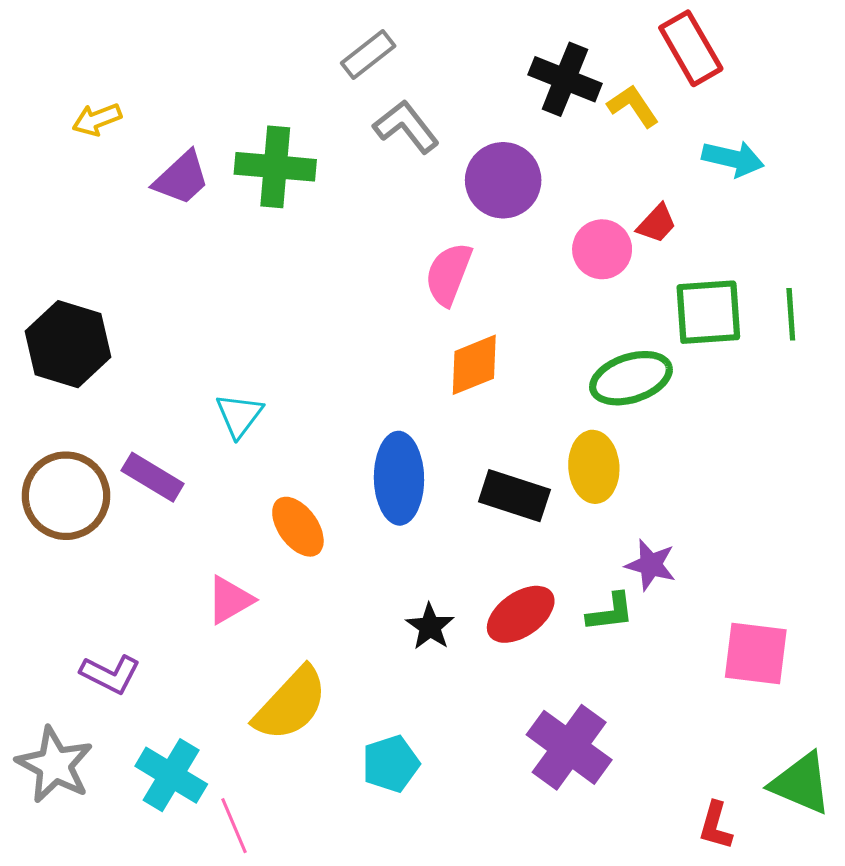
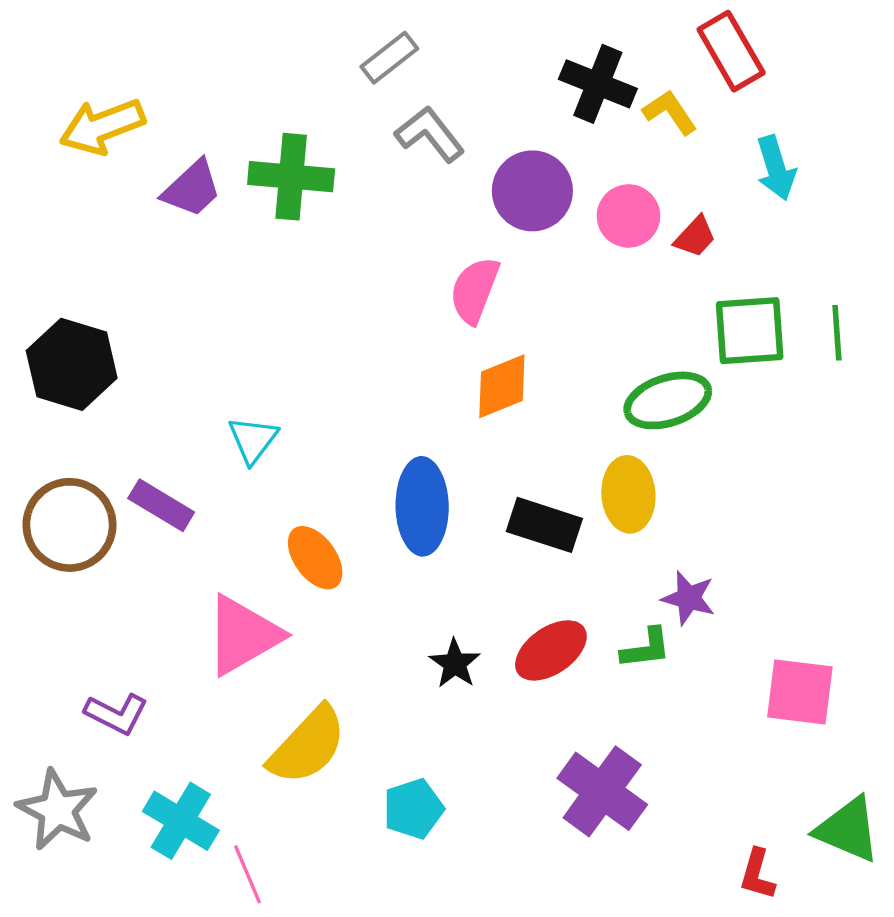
yellow arrow: (97, 119) -> (102, 126), size x1.6
cyan arrow: (733, 159) -> (776, 168), turned 60
pink circle: (602, 249) -> (628, 216), moved
pink triangle: (230, 600) -> (243, 635), size x1.6

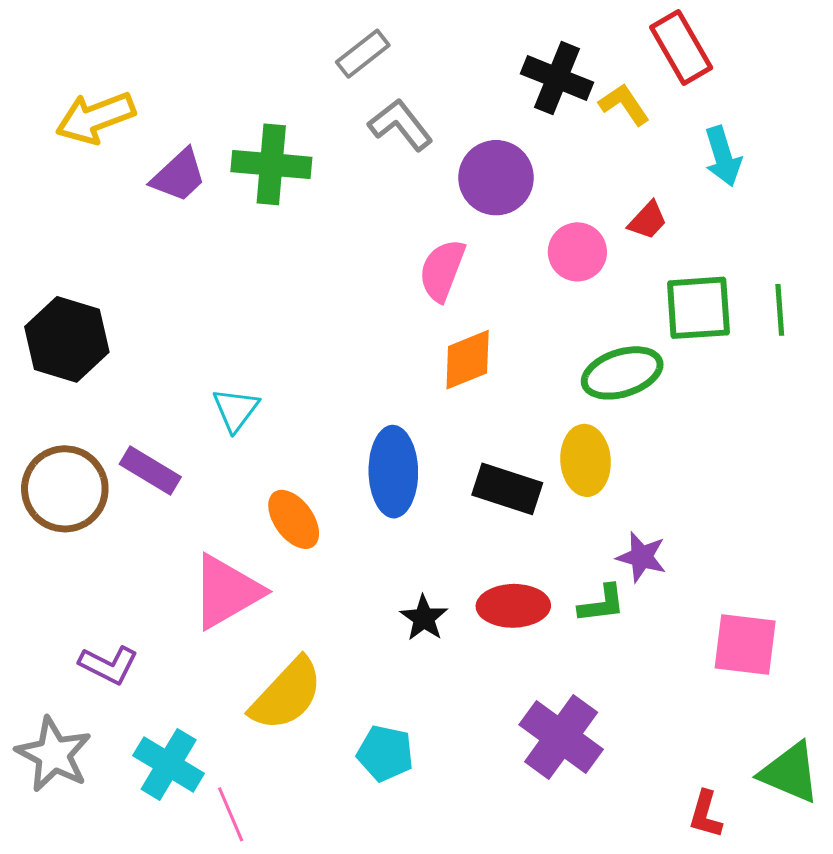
pink circle: (628, 216) -> (577, 252), moved
red ellipse: (551, 650) -> (513, 606), turned 34
cyan pentagon: (413, 809) -> (385, 753), turned 30

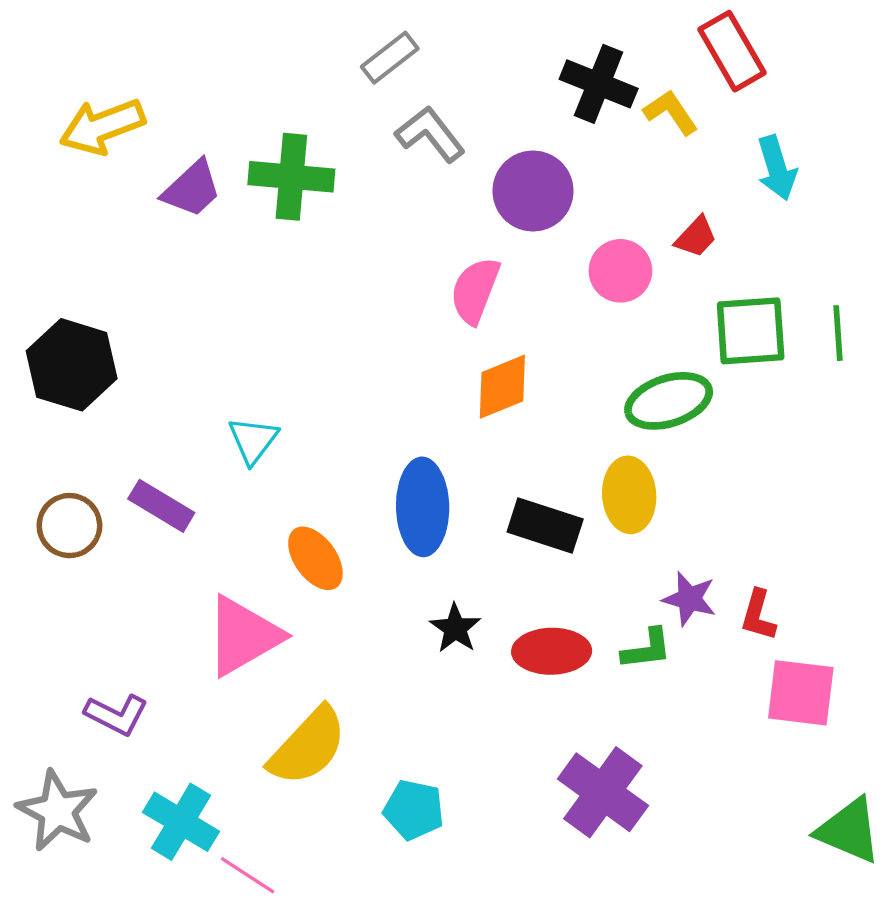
brown circle: (65, 489) -> (69, 526), size x0.7
black star: (424, 618) -> (455, 628), moved
pink line: (231, 814) -> (248, 875), turned -34
red L-shape: (706, 814) -> (758, 615), moved

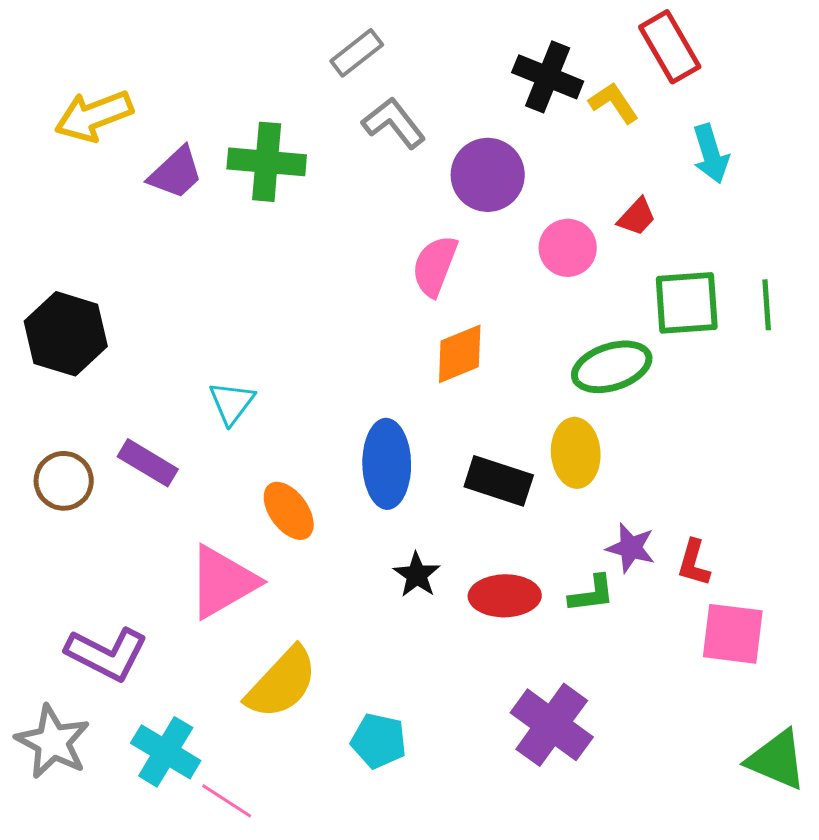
purple L-shape: (116, 715) -> (107, 654), size x1.4

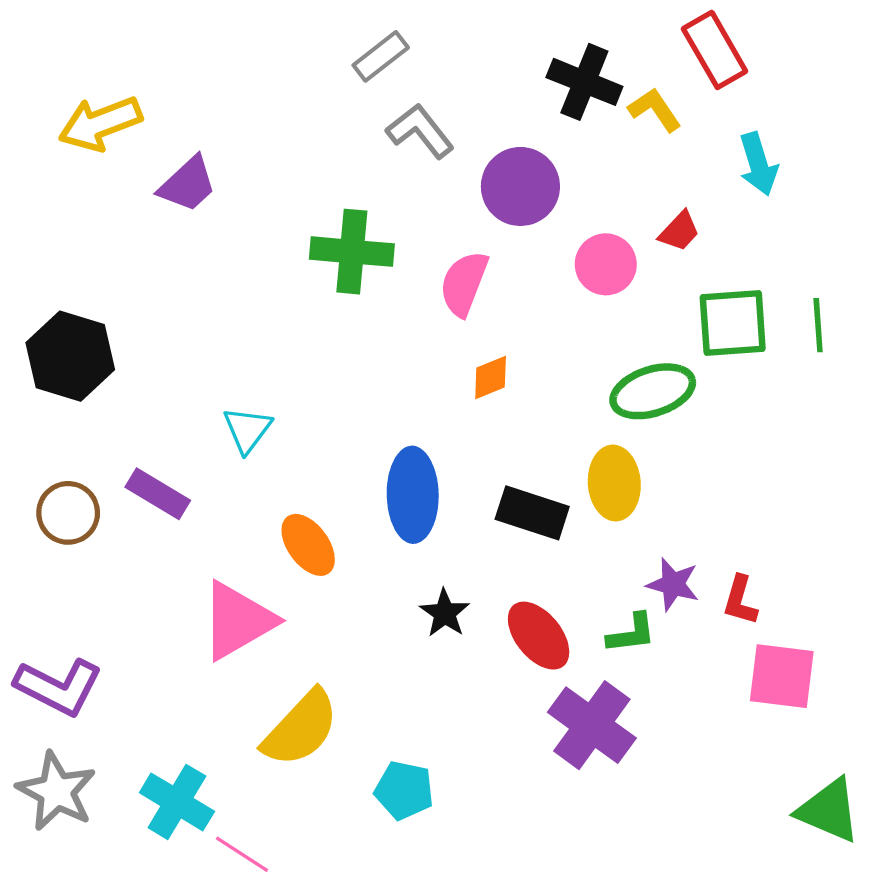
green cross: (267, 162) -> (352, 252), moved
orange diamond: (460, 354) -> (491, 377), size x0.7
red ellipse: (505, 596) -> (539, 636), turned 52
purple L-shape: (107, 654) -> (59, 687), moved
purple cross: (552, 725) -> (592, 725), moved

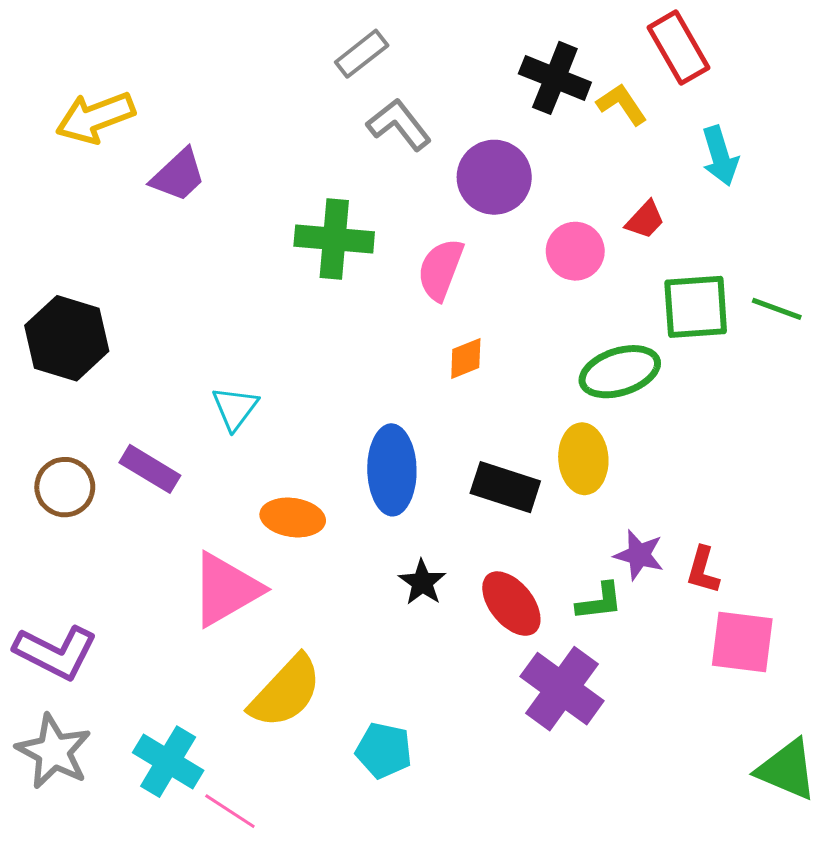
green line: (818, 325) -> (777, 309), turned -66
orange ellipse: (308, 545) -> (293, 517), turned -46

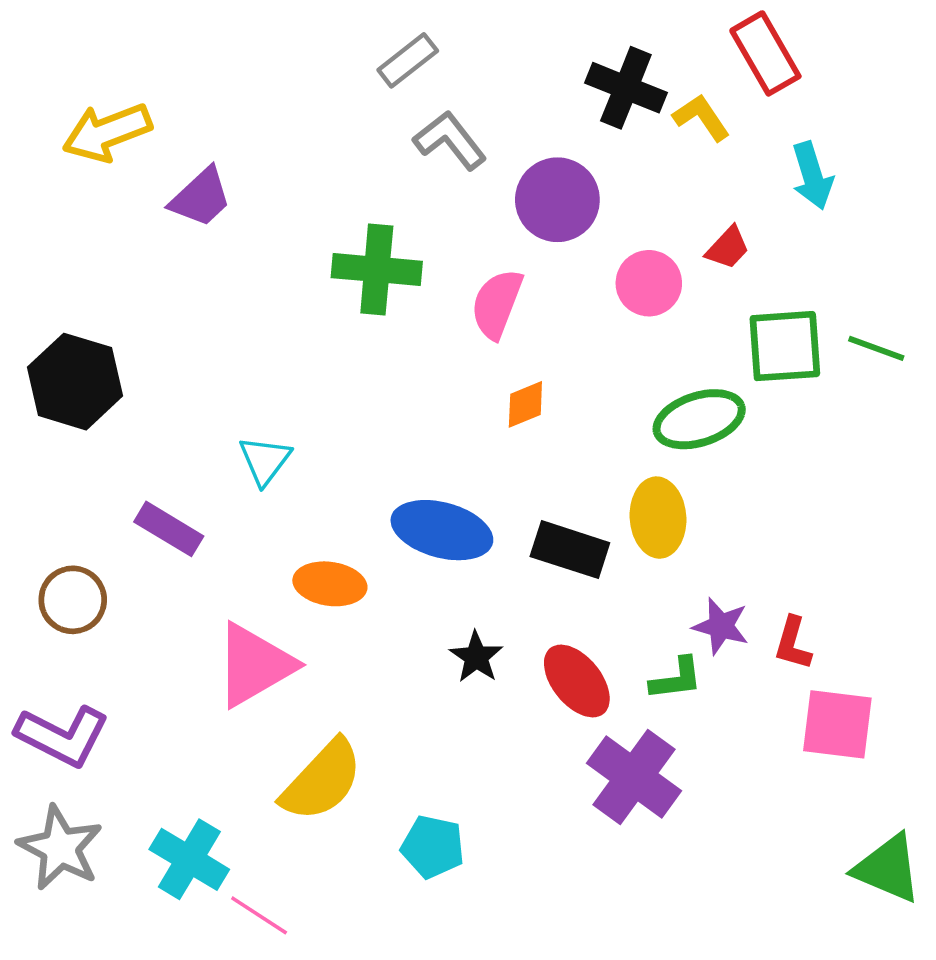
blue ellipse: (392, 470) -> (442, 530), turned -74
brown circle: (65, 487) -> (73, 600), moved

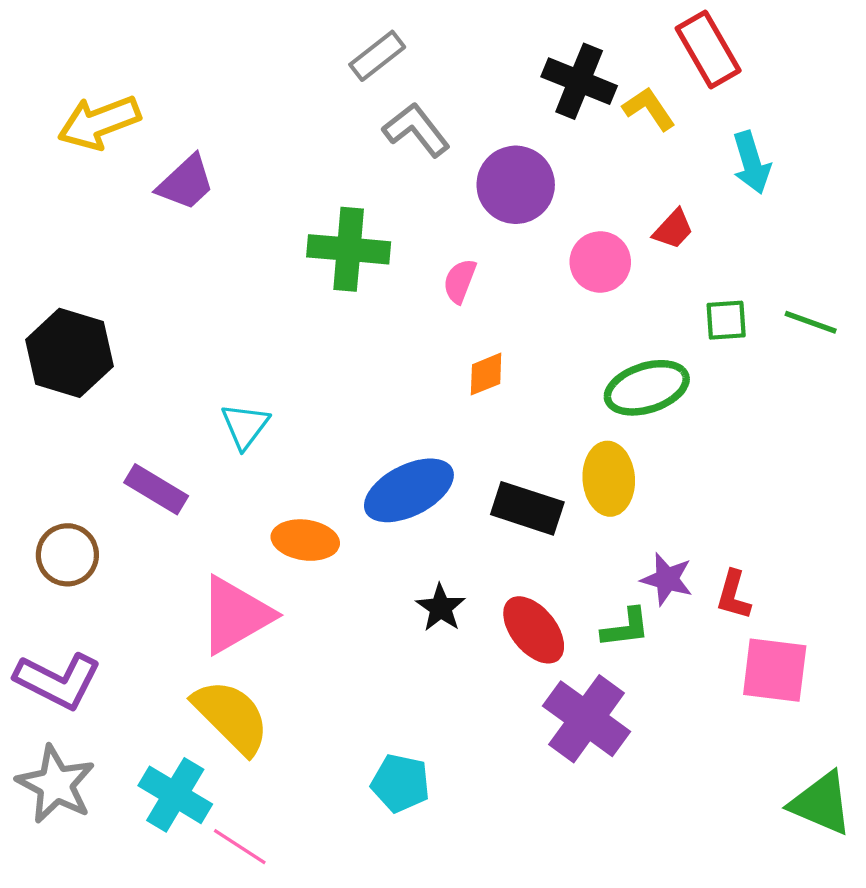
pink semicircle: (497, 304) -> (460, 281), size x0.7
green square: (785, 346) -> (726, 320), size x0.6
blue ellipse: (442, 530) -> (409, 490), turned -42
yellow semicircle: (322, 780) -> (231, 717), moved, turned -88

